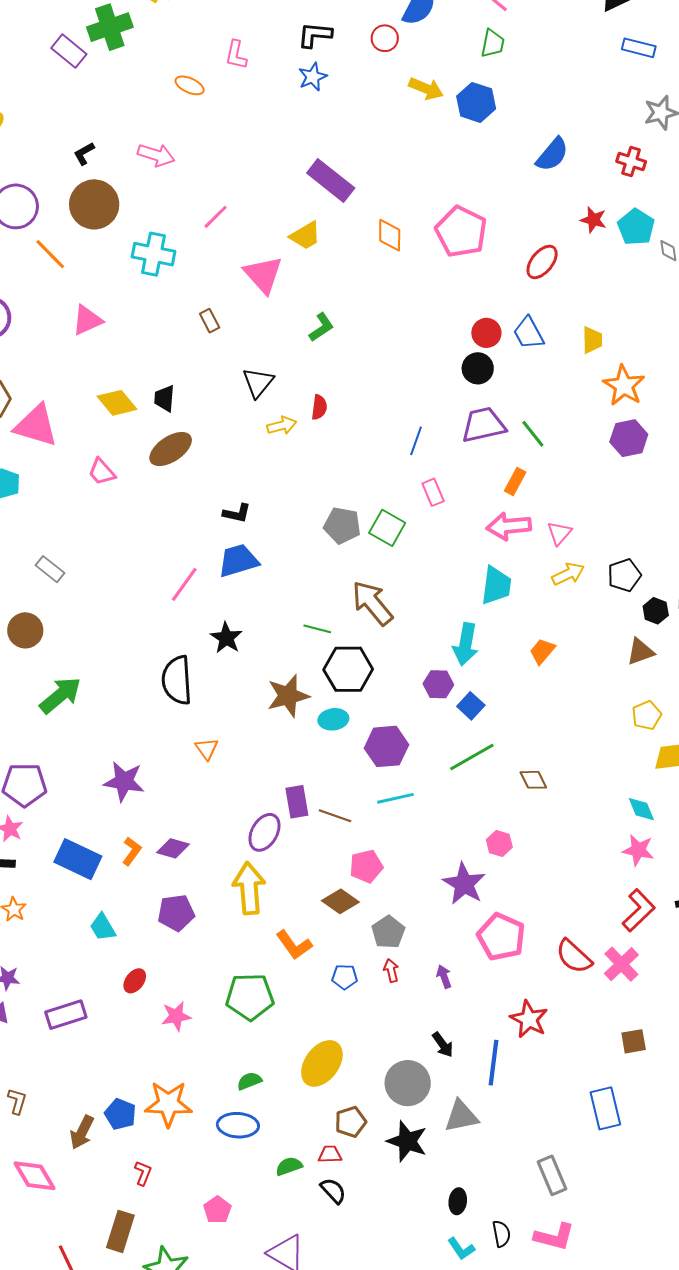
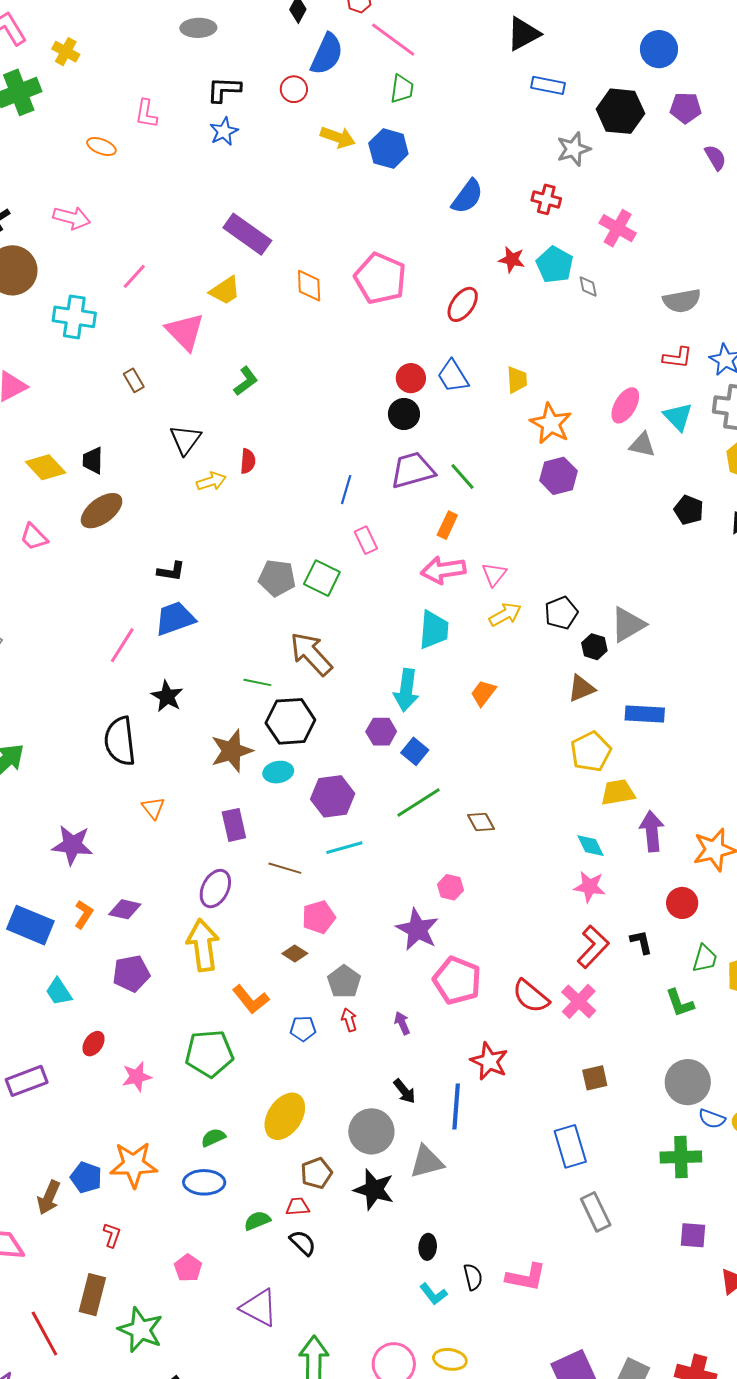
yellow pentagon: (647, 715) -> (591, 752), size x1.4
purple rectangle: (297, 802) -> (234, 825), moved
brown diamond: (340, 901) -> (295, 953), size x0.7
gray rectangle: (552, 1175) -> (596, 1212), moved

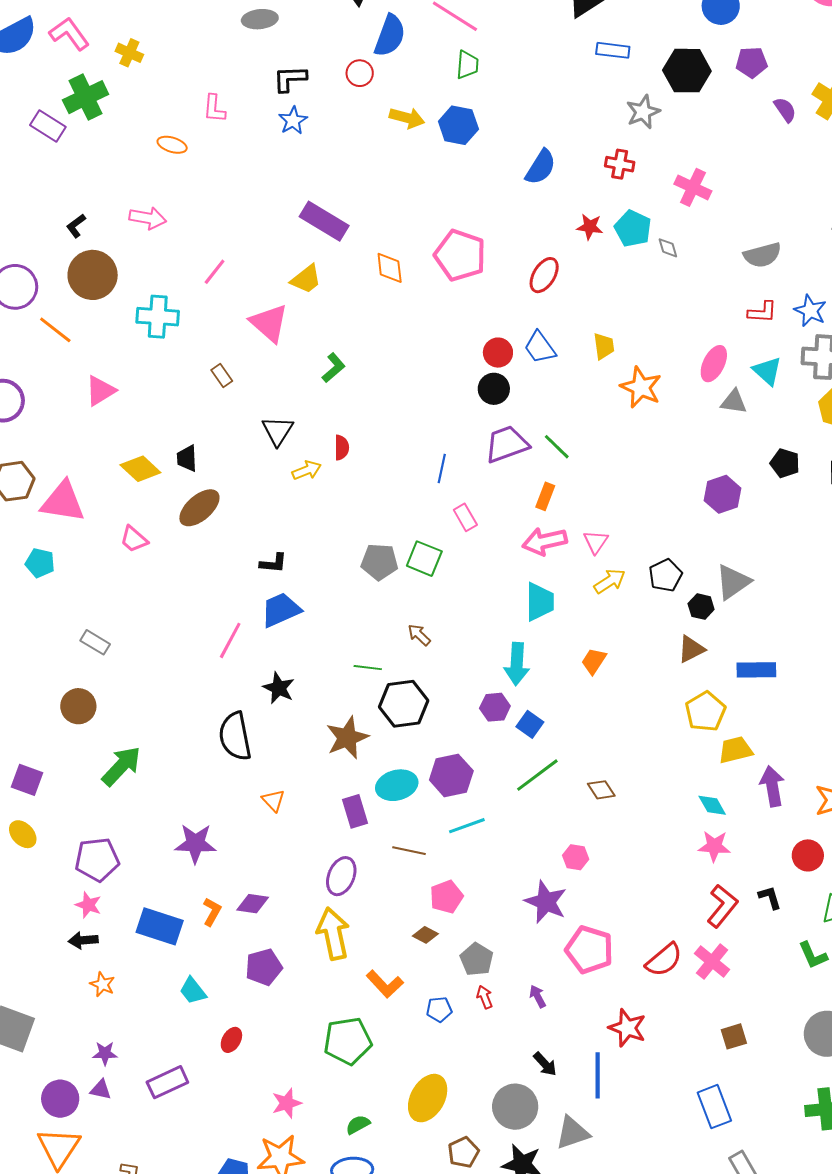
purple hexagon: (559, 476) -> (722, 494), moved
brown arrow: (311, 654) -> (419, 635), size x0.5
cyan ellipse: (278, 772) -> (397, 785), moved, size x1.4
red semicircle: (531, 996) -> (664, 960), turned -75
pink star: (137, 1077) -> (287, 1103), moved

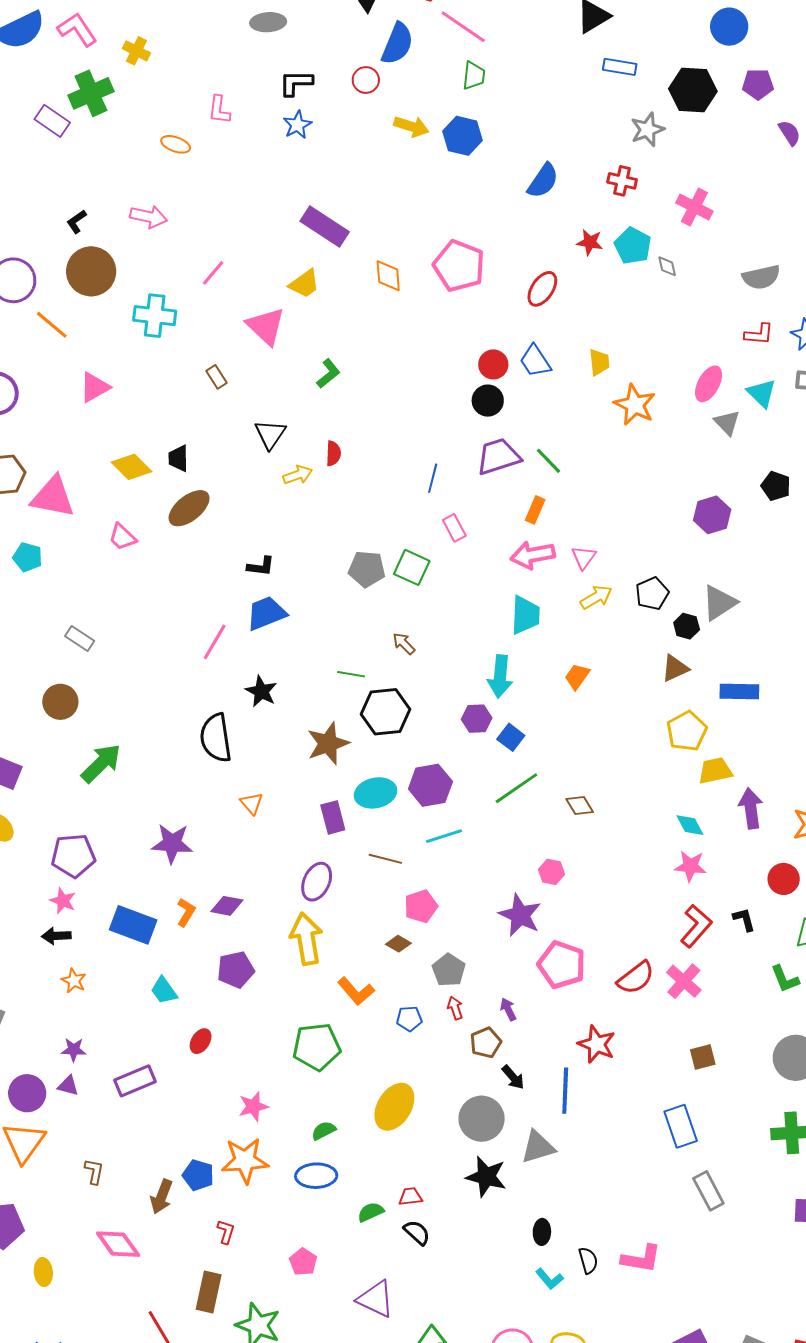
gray triangle: (734, 402) -> (727, 423), turned 36
brown pentagon: (463, 1152) -> (486, 1043), moved

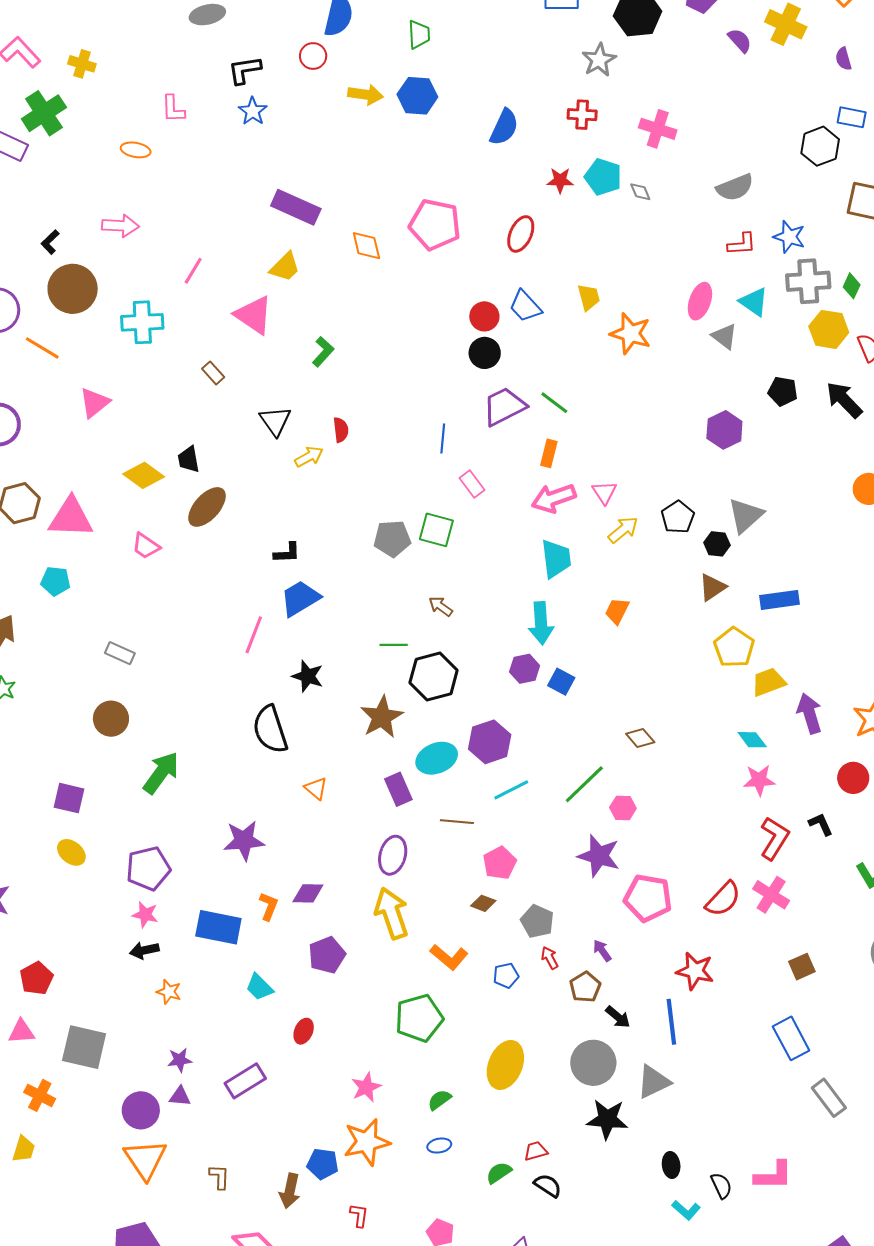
green line: (516, 788) -> (584, 784), moved
blue ellipse: (316, 1176) -> (439, 1146), size x0.6

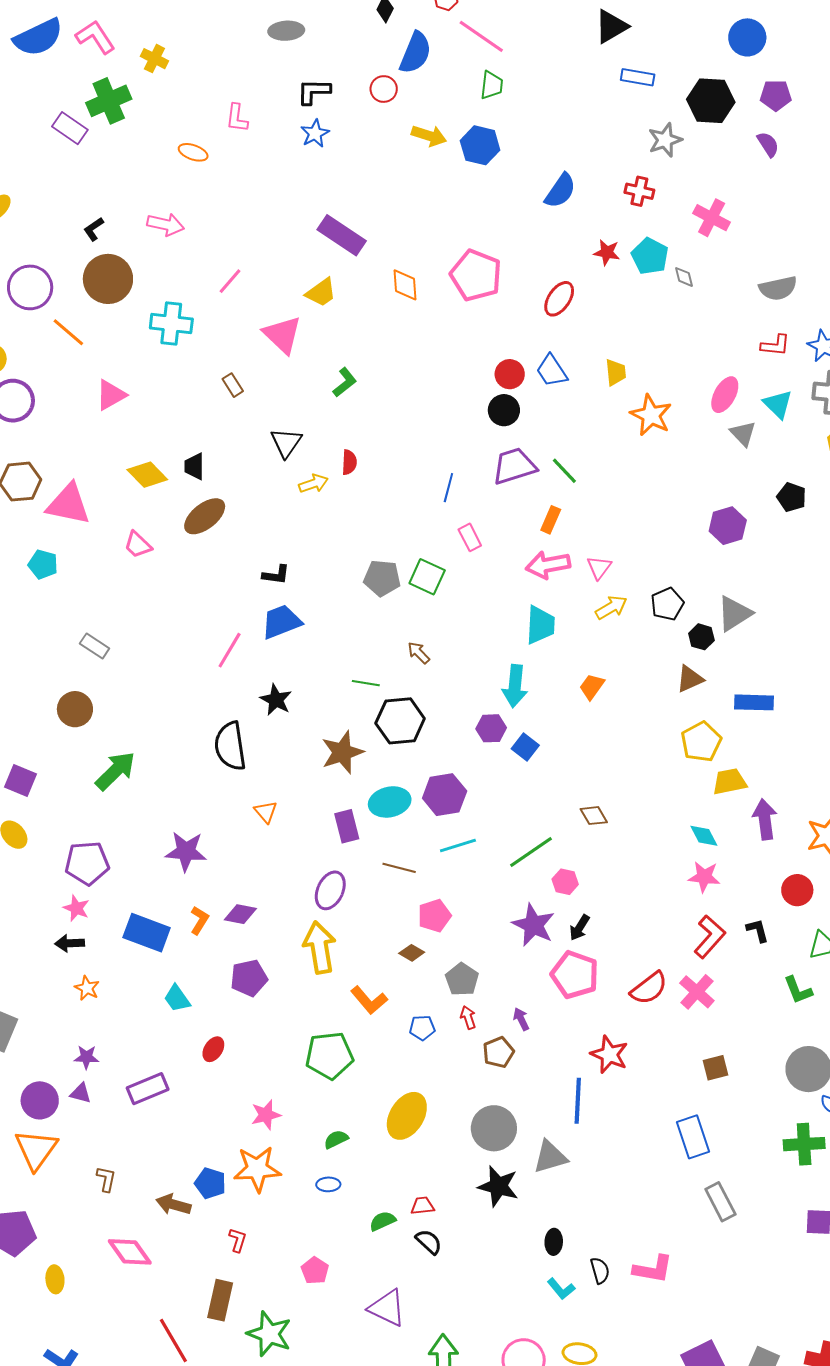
purple semicircle: (740, 40) -> (768, 144), moved
black arrow: (618, 1017) -> (580, 928), moved, turned 72
brown arrow: (290, 1191) -> (173, 1204), turned 84

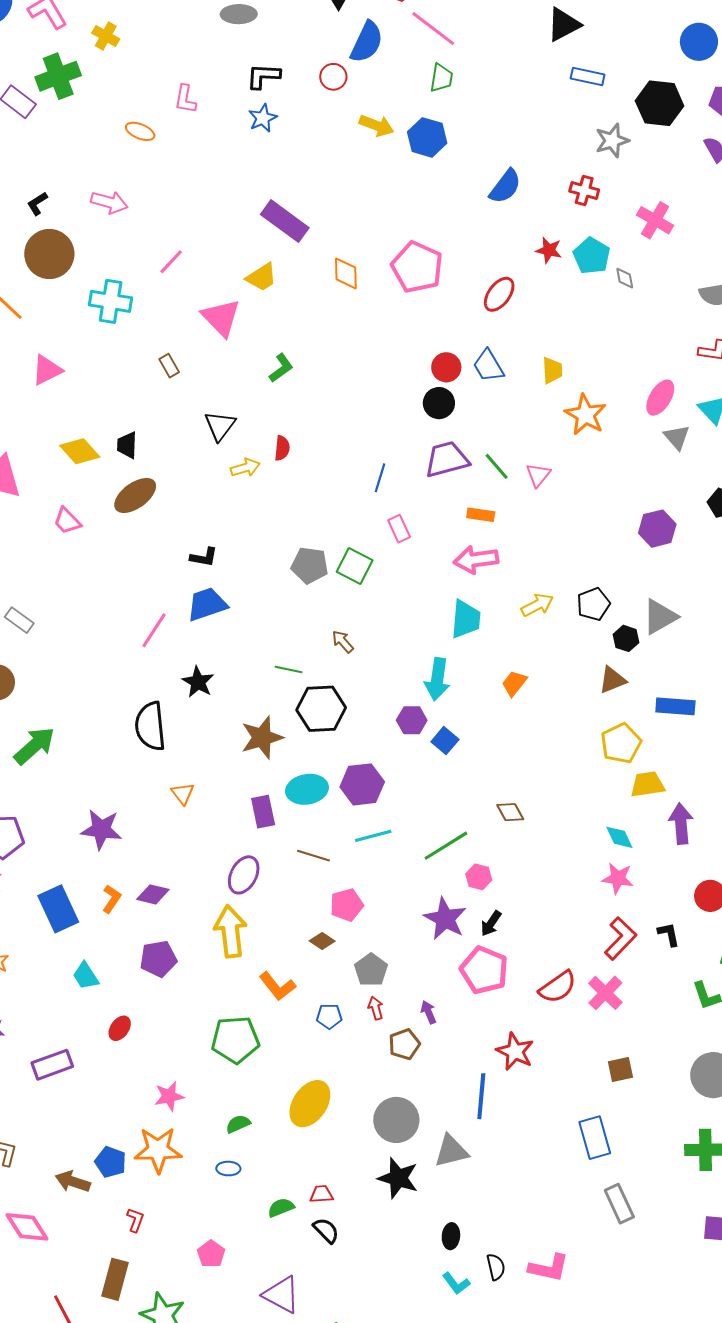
orange rectangle: (551, 520) -> (481, 515), turned 72
pink triangle: (599, 568) -> (538, 475), moved
blue rectangle: (147, 933) -> (58, 909), turned 42

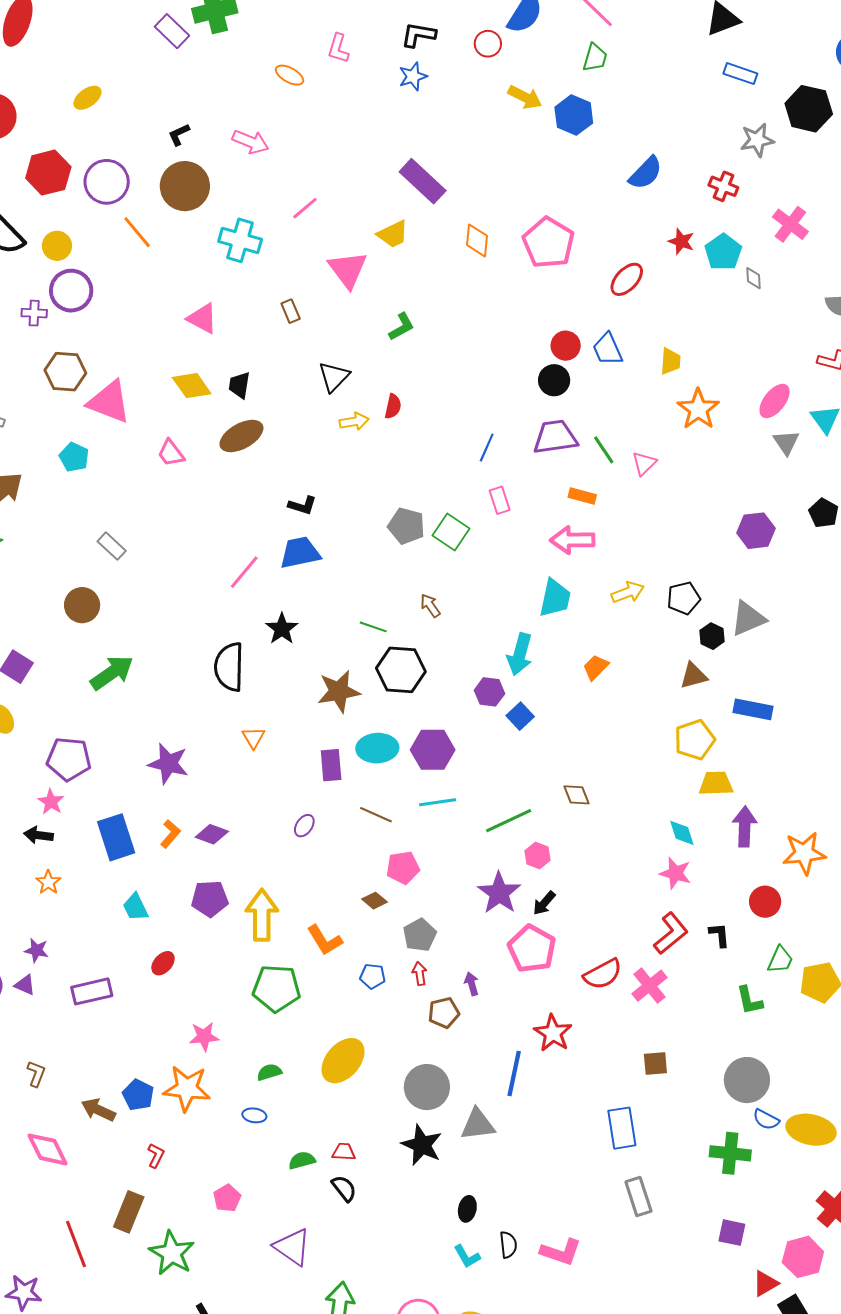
pink triangle: (47, 370) -> (202, 318), moved, turned 48
purple ellipse: (244, 875) -> (304, 826), size x0.6
yellow arrow: (230, 931) -> (262, 915), moved

